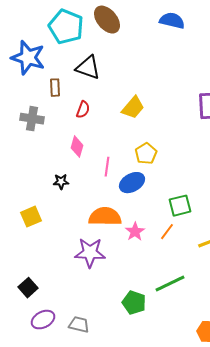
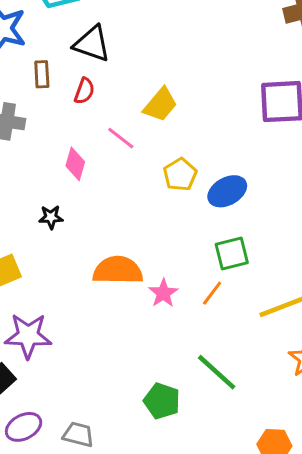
red semicircle: (83, 110) -> (84, 91), moved
pink line: (107, 167) -> (121, 138), moved, turned -60
blue ellipse: (132, 183) -> (227, 191), moved
purple star: (90, 253) -> (28, 336), moved
green line: (170, 284) -> (217, 372), turned 68

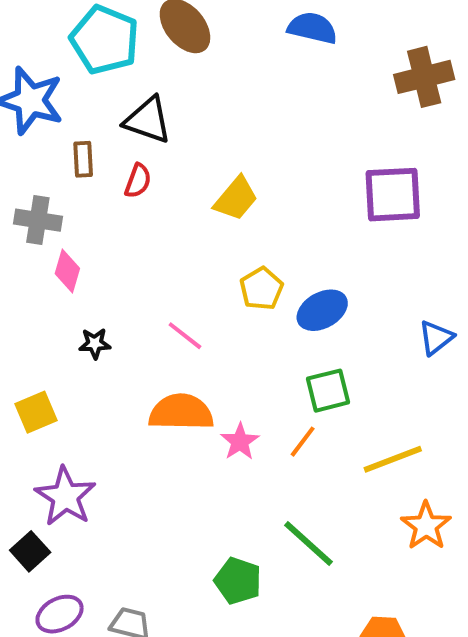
pink line: (121, 138) -> (185, 336), moved
pink diamond: (75, 164) -> (67, 271), moved
purple star: (28, 336) -> (65, 496), turned 30

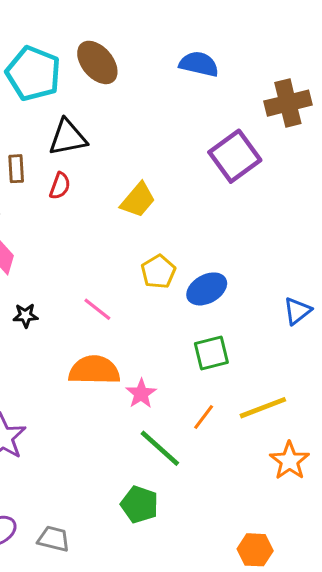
black triangle: (148, 120) -> (68, 137), turned -30
purple square: (393, 195) -> (235, 156), moved, turned -33
orange line: (303, 442) -> (204, 417), moved
green line: (308, 543) -> (160, 448), moved

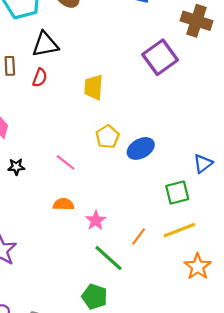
brown cross: (288, 103) -> (197, 21), turned 32
yellow trapezoid: (138, 200) -> (93, 87), turned 144
green square: (211, 353) -> (177, 192), moved
orange semicircle: (94, 370) -> (63, 204), size x0.6

